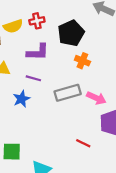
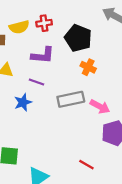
black pentagon: (71, 33) -> (78, 38), turned -30
red line: (83, 143) -> (86, 165), moved

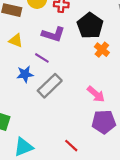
orange cross: (88, 67) -> (102, 50), moved
gray rectangle: (71, 99) -> (50, 86), moved, turned -45

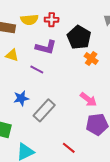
blue star: (25, 74) -> (21, 98), moved
gray rectangle: (50, 86) -> (44, 110), moved

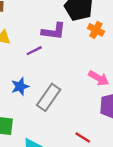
purple L-shape: (46, 47) -> (54, 31), moved
purple line: (37, 70) -> (34, 51), turned -48

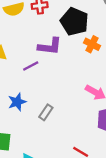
gray rectangle: (49, 97) -> (46, 112), size x0.6

